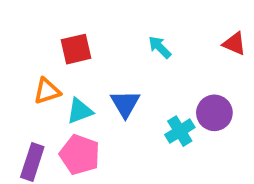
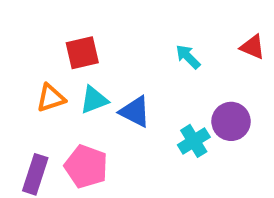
cyan arrow: (160, 47) -> (188, 57), moved
blue triangle: (125, 104) -> (135, 112), turned -32
cyan triangle: (80, 111) -> (94, 100), moved

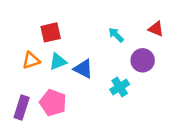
purple circle: (231, 121) -> (143, 60), moved

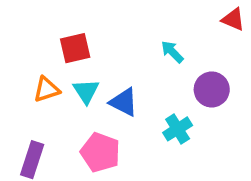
red triangle: (156, 29) -> (233, 19), moved
cyan triangle: (58, 62) -> (86, 91), turned -42
pink pentagon: (53, 103) -> (100, 152), moved

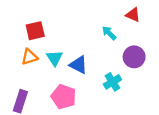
red triangle: (233, 19) -> (133, 15), moved
red square: (75, 48) -> (35, 31), moved

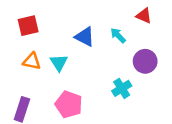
red square: (35, 31) -> (28, 26), moved
orange triangle: (29, 57) -> (32, 61), turned 30
blue triangle: (78, 65) -> (85, 37), moved

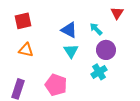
red triangle: (144, 16) -> (117, 13), turned 40
purple circle: (145, 61) -> (106, 50), moved
cyan triangle: (59, 63) -> (71, 51), moved

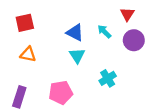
purple circle: (106, 50) -> (134, 40), moved
pink pentagon: (56, 85) -> (61, 93), turned -30

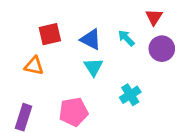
red square: (25, 23) -> (50, 34), moved

